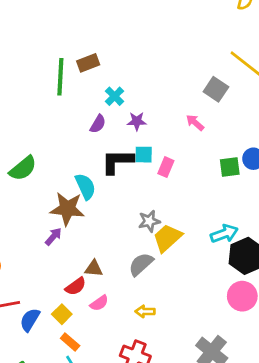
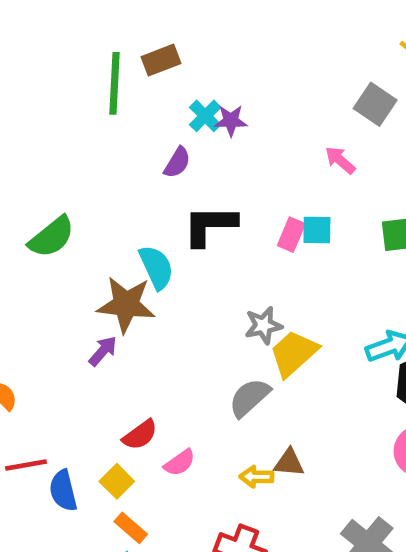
purple star: (137, 121) -> (231, 121), moved
cyan square: (144, 155) -> (317, 230), moved
brown triangle: (94, 268) -> (289, 463), moved
blue semicircle: (30, 320) -> (63, 491), turned -45

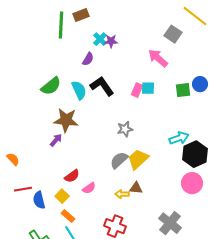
pink arrow: (340, 160) -> (158, 58), size x1.5
black L-shape: (210, 225) -> (102, 86), turned 55
green semicircle: (52, 237) -> (51, 86), moved
cyan semicircle: (156, 267) -> (79, 90), moved
yellow trapezoid: (294, 353) -> (138, 159), moved

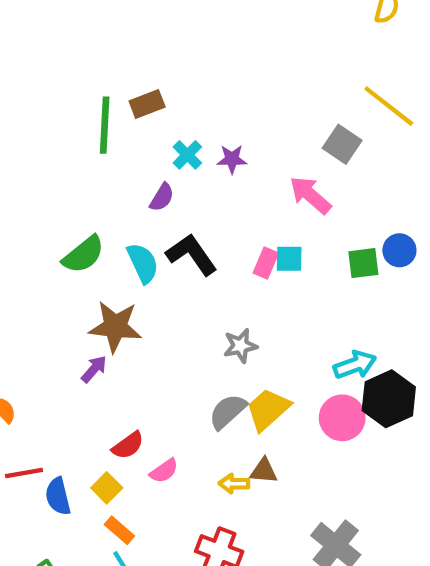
purple star: (111, 41) -> (232, 159), moved
pink circle: (192, 183) -> (342, 418), moved

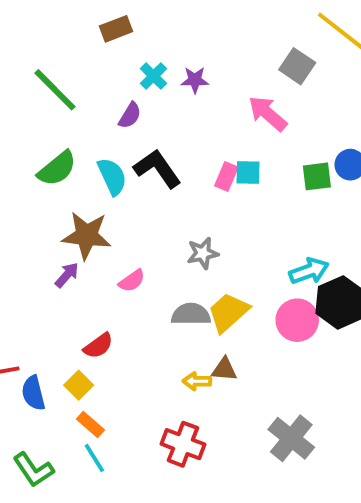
green line: (105, 125) -> (55, 90), moved, turned -48
gray semicircle: (228, 411) -> (191, 314), turned 42
pink semicircle: (164, 471) -> (132, 281), moved

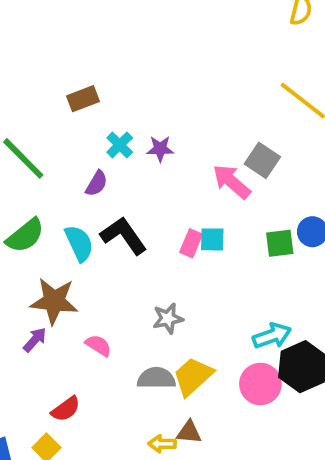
gray square: (297, 66) -> (262, 160), moved
pink semicircle: (132, 281) -> (98, 345), turned -112

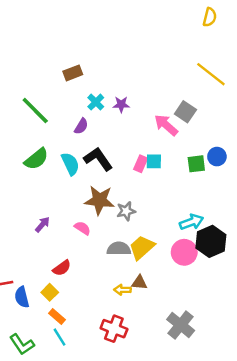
brown star: (54, 301) -> (99, 200), moved

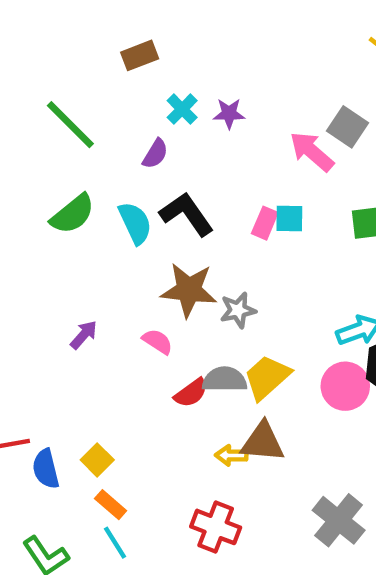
red semicircle: (62, 268) -> (191, 393), moved
brown triangle: (139, 283) -> (263, 442), size x1.5

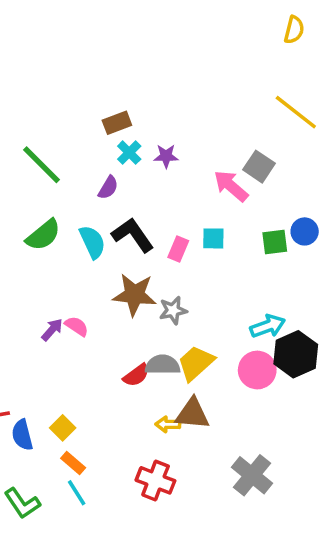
brown rectangle: (140, 55) -> (117, 123), moved
pink rectangle: (265, 223) -> (178, 249), moved
pink semicircle: (158, 341) -> (77, 326), moved

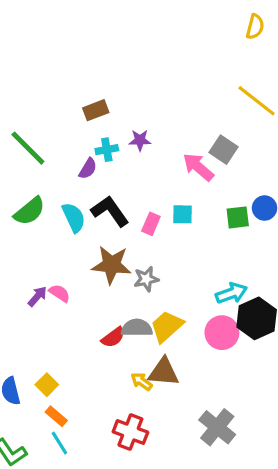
cyan cross: (129, 153) -> (107, 150), moved, turned 35
yellow arrow: (168, 424) -> (141, 382), turned 35

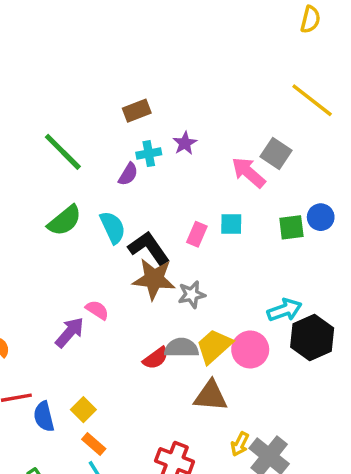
purple star: (140, 140) -> (185, 143), turned -30
black L-shape: (110, 211) -> (149, 248), moved
purple arrow: (37, 296) -> (70, 332), moved, size x1.4
pink circle: (222, 333) -> (250, 349), moved
yellow arrow: (141, 382) -> (240, 444), moved, turned -100

